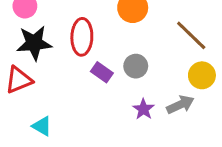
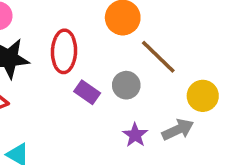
brown line: (191, 35) -> (158, 57), moved

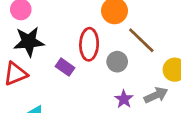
red ellipse: (64, 51) -> (89, 44), moved
purple rectangle: (87, 92) -> (65, 67), moved

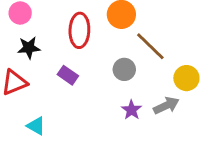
black star: (29, 42) -> (29, 48), size x0.7
red ellipse: (89, 44) -> (79, 30), moved

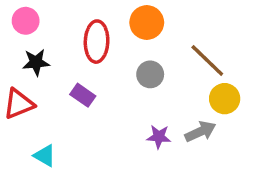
brown line: (150, 46) -> (207, 61), moved
gray circle: (124, 69) -> (150, 74), moved
purple star: (132, 110) -> (159, 137), turned -30

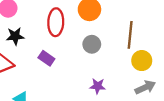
brown line: (207, 61) -> (130, 35), turned 52
gray arrow: (200, 132) -> (145, 87), moved

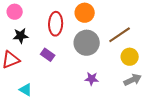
brown line: (130, 35) -> (120, 35), turned 50
gray circle: (92, 44) -> (87, 43), size x1.6

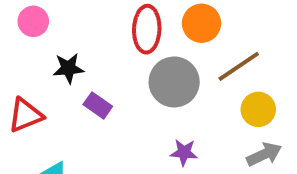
orange circle: (85, 13) -> (202, 23), moved
red ellipse: (56, 24) -> (147, 29), moved
black star: (21, 36) -> (68, 68), moved

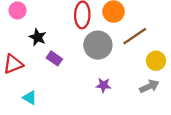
black star: (68, 68) -> (38, 37), turned 30
yellow circle: (258, 109) -> (156, 61), moved

